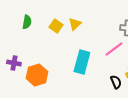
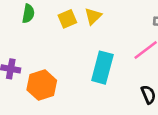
yellow square: (56, 26) -> (67, 19), turned 32

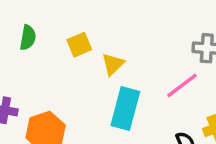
yellow triangle: (93, 16) -> (113, 64), moved

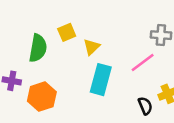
green semicircle: (28, 38) -> (38, 48), moved, size x1.5

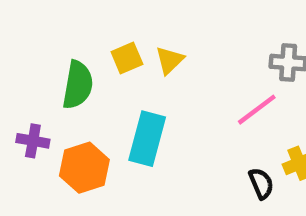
yellow triangle: (92, 47) -> (169, 60), moved
cyan rectangle: (101, 80) -> (147, 139), moved

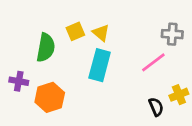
yellow triangle: (169, 60) -> (101, 33), turned -36
cyan rectangle: (147, 139) -> (100, 65), moved

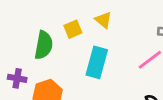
yellow triangle: (101, 33) -> (103, 20), moved

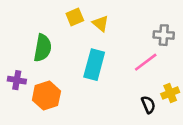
yellow square: (73, 29) -> (75, 17), moved

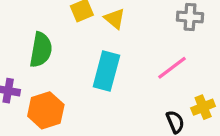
gray cross: (164, 35) -> (190, 17), moved

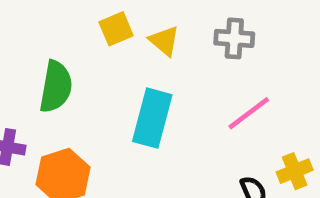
gray cross: (190, 17) -> (234, 38), moved

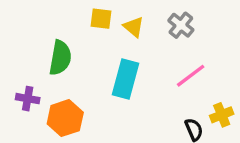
yellow square: (116, 29) -> (101, 19), turned 30
gray cross: (234, 38) -> (181, 25), turned 35

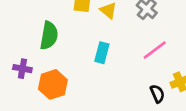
cyan rectangle: (125, 79) -> (102, 53), size x0.7

